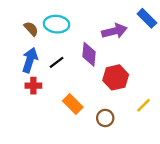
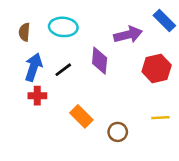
brown semicircle: (31, 29) -> (24, 32), moved, turned -133
red hexagon: (116, 77) -> (157, 68), moved
yellow line: (143, 105) -> (160, 118), turned 42

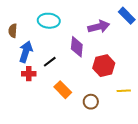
brown semicircle: (24, 32) -> (13, 31), moved
red hexagon: (157, 68) -> (104, 66), moved
black line: (63, 70) -> (50, 62), moved

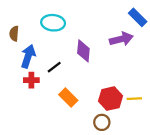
purple arrow: (99, 27) -> (121, 39), moved
red hexagon: (104, 66) -> (110, 99), moved
brown circle: (91, 102) -> (102, 122), moved

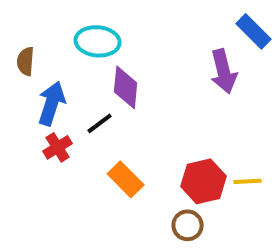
purple arrow: (121, 39) -> (224, 71), turned 90
purple diamond: (83, 51) -> (126, 87), moved
red cross: (31, 80) -> (58, 147), turned -32

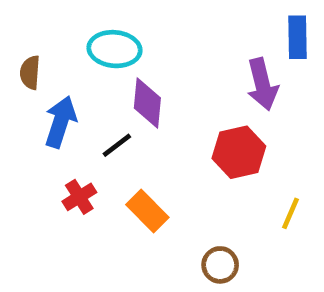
blue rectangle: (253, 31) -> (298, 37), turned 44
red cross: (58, 147) -> (79, 197), moved
red hexagon: (204, 181) -> (239, 152), moved
yellow line: (247, 181) -> (290, 213), turned -64

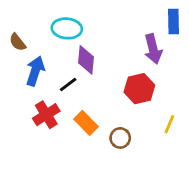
brown semicircle: (30, 73) -> (18, 42), turned -42
red cross: (79, 197) -> (46, 115), size x1.4
brown circle: (220, 265) -> (120, 138), moved

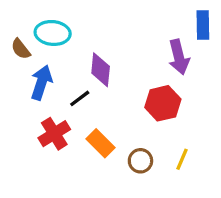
cyan ellipse: (67, 28) -> (53, 33), moved
yellow line: (169, 124) -> (182, 159), moved

